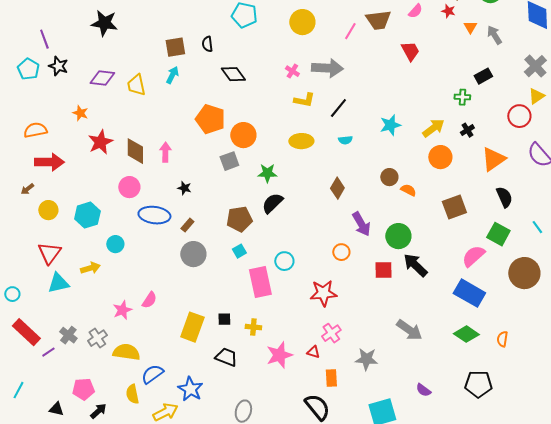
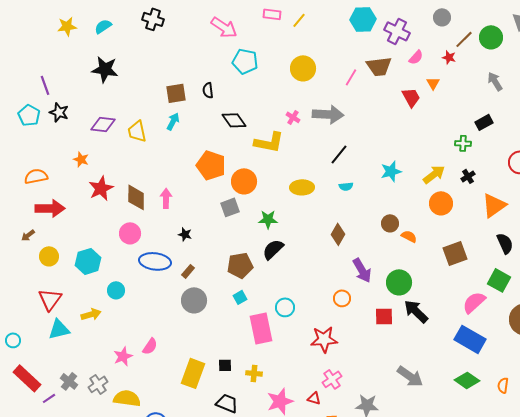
orange triangle: (470, 27) -> (433, 83), moved
yellow L-shape: (304, 100) -> (269, 142), moved, size x1.4

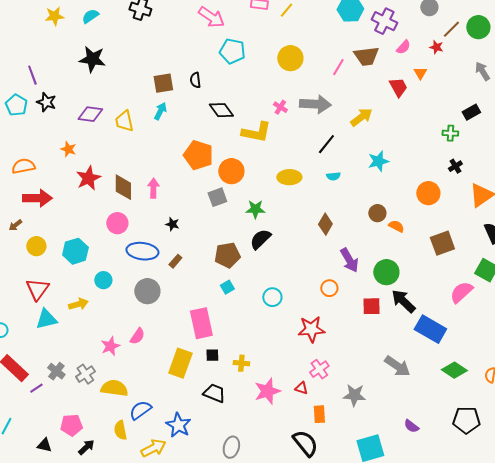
yellow arrow: (434, 174) -> (361, 117), moved
gray circle: (194, 300) -> (147, 291), moved
pink rectangle: (261, 328) -> (201, 323), moved
blue rectangle: (470, 339) -> (430, 329), moved

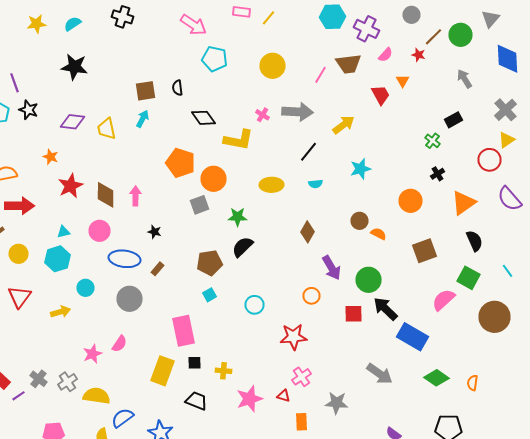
green cross: (450, 133) -> (432, 141), turned 35
cyan triangle: (46, 319) -> (64, 232), moved, size x0.6

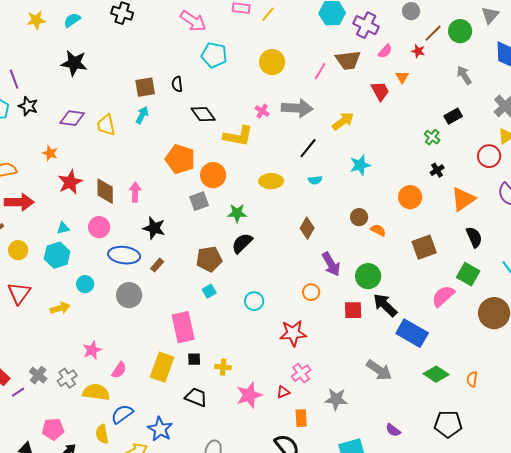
black star: (154, 232) -> (154, 228), size x1.6
pink semicircle: (120, 344) -> (119, 370), moved
red triangle: (284, 396) -> (283, 392), turned -40

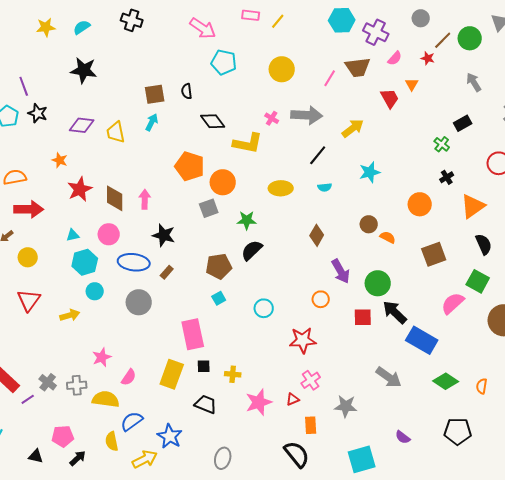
cyan hexagon: (57, 255) -> (85, 262), moved
gray cross: (67, 378) -> (77, 385), turned 30

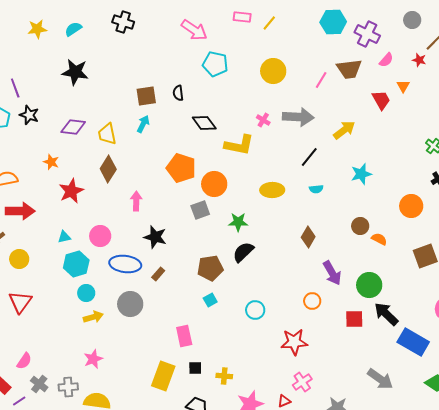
brown diamond: (115, 198) -> (108, 169), moved, turned 32
yellow arrow: (70, 315) -> (93, 317), moved
pink rectangle: (193, 334) -> (184, 336), size x0.7
pink semicircle: (129, 377) -> (24, 361), moved

